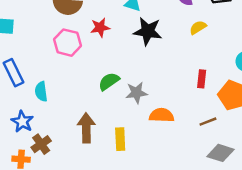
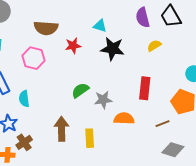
pink hexagon: (67, 43) -> (33, 58), moved
red rectangle: (202, 79) -> (145, 88), moved, size x1.5

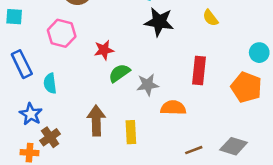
red star: (73, 46) -> (104, 50), moved
yellow semicircle: (154, 46) -> (210, 18), turned -96
brown line: (162, 124) -> (194, 150), moved

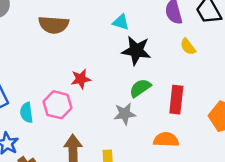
pink hexagon: (62, 33) -> (58, 105), moved
green semicircle: (119, 73) -> (140, 88), moved
orange semicircle: (173, 108) -> (166, 140), moved

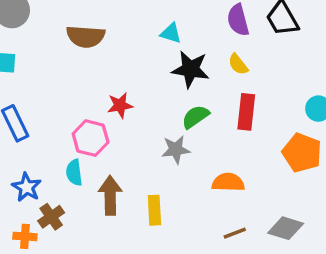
yellow semicircle: (188, 47) -> (238, 64), moved
red rectangle: (176, 100) -> (246, 112), moved
cyan semicircle: (27, 113) -> (74, 172), moved

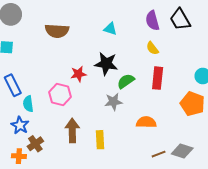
black star: (191, 69) -> (106, 64), moved
cyan semicircle: (74, 172) -> (28, 104), moved
brown line: (235, 233) -> (159, 154), moved

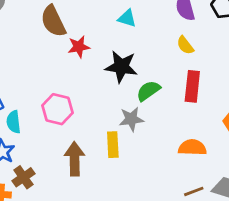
brown semicircle: (57, 31) -> (53, 21), turned 60
red star: (78, 74) -> (79, 47), moved
orange semicircle: (146, 122) -> (192, 147), moved
yellow rectangle: (100, 140) -> (113, 145), moved

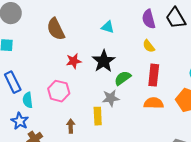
red star: (79, 47) -> (74, 61), moved
black star: (121, 67) -> (104, 61), turned 30
orange semicircle: (192, 147) -> (154, 103), moved
brown arrow: (75, 159) -> (71, 126), size x0.6

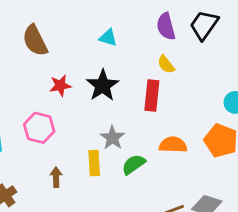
black trapezoid: (176, 18) -> (204, 25), turned 65
red rectangle: (154, 75) -> (152, 95), moved
green semicircle: (123, 78) -> (134, 164), moved
gray star: (111, 98) -> (112, 138), turned -30

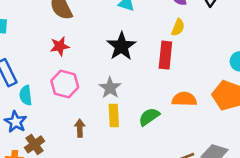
yellow semicircle: (166, 64) -> (178, 27), turned -120
red star: (60, 86) -> (60, 46), moved
gray star: (112, 138) -> (110, 88), moved

